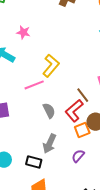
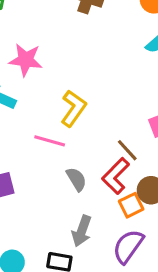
pink star: (23, 32) -> (26, 60), size x1.5
pink line: (34, 85) -> (50, 141), turned 42
purple semicircle: (78, 156) -> (128, 246), size x1.6

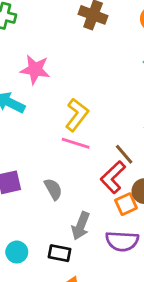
pink line: (50, 141) -> (76, 143), moved
gray semicircle: (76, 179) -> (53, 189), moved
purple semicircle: (128, 246) -> (122, 241), turned -124

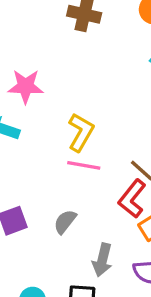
gray semicircle: (53, 189) -> (65, 222), turned -105

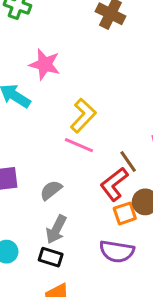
gray arrow: (102, 260) -> (56, 229), moved

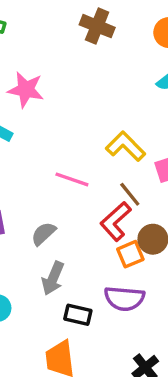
yellow L-shape: (83, 116) -> (126, 146), moved, turned -84
black rectangle: (51, 257) -> (78, 315), moved

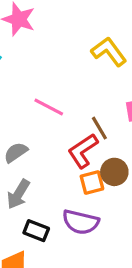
yellow L-shape: (126, 146) -> (109, 52), moved

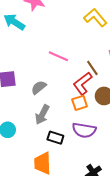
orange square: (92, 183) -> (80, 103), moved

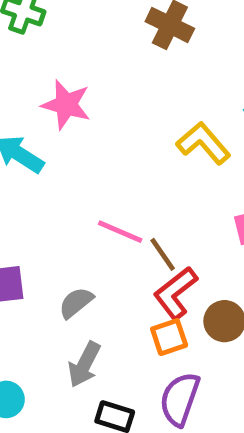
brown line: (92, 68) -> (163, 254), moved
purple semicircle: (84, 130) -> (180, 399), turned 100

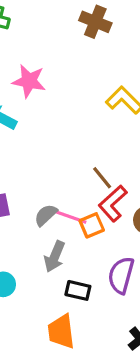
pink line: (120, 232) -> (71, 217), moved
orange square: (169, 337) -> (92, 225), moved

